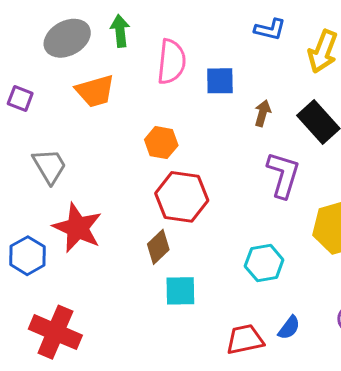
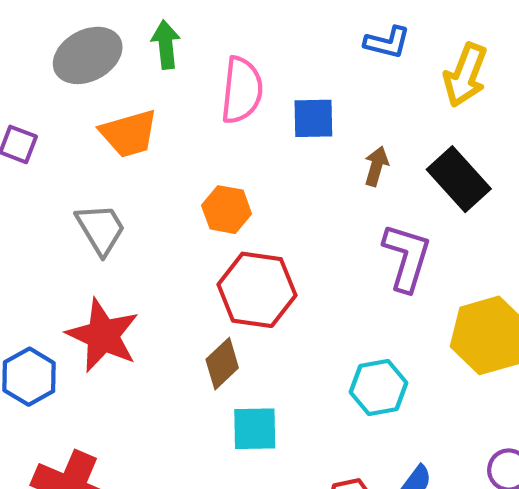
gray trapezoid: (50, 166) -> (101, 229), moved

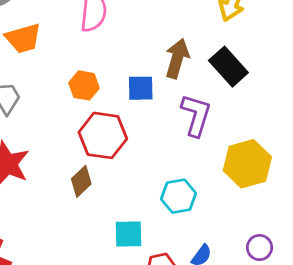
blue square: (313, 118) -> (141, 88), moved
brown arrow: (376, 166) -> (177, 58), size x1.6
cyan square: (255, 429) -> (129, 234), moved

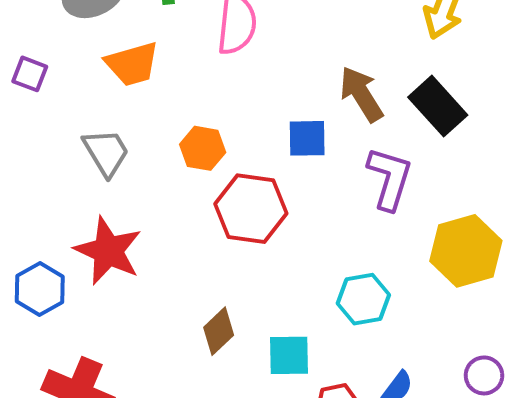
brown arrow: (177, 58) -> (361, 94), turned -48
orange hexagon: (84, 85) -> (203, 148), moved
brown diamond: (81, 181) -> (219, 331), moved

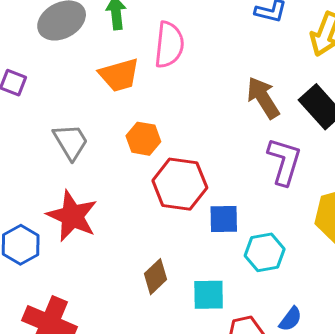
orange trapezoid: (132, 64) -> (119, 75), moved
blue square: (307, 138) -> (224, 219), moved

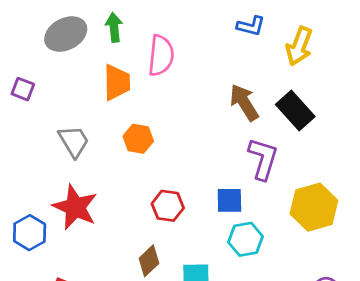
orange trapezoid: (119, 75) -> (117, 82), turned -75
red hexagon: (180, 184) -> (168, 206), moved, size x0.7
blue square: (224, 219) -> (229, 200), moved

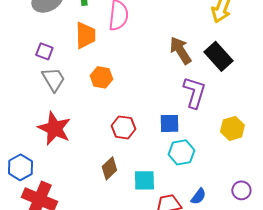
purple square: (23, 89) -> (44, 51), moved
yellow hexagon: (314, 207) -> (232, 128), size x0.7
blue hexagon: (30, 233) -> (20, 167), moved

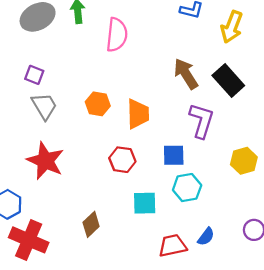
orange trapezoid: (85, 35) -> (138, 114), moved
brown diamond: (109, 168) -> (91, 224), moved
cyan square: (144, 180) -> (145, 203), moved

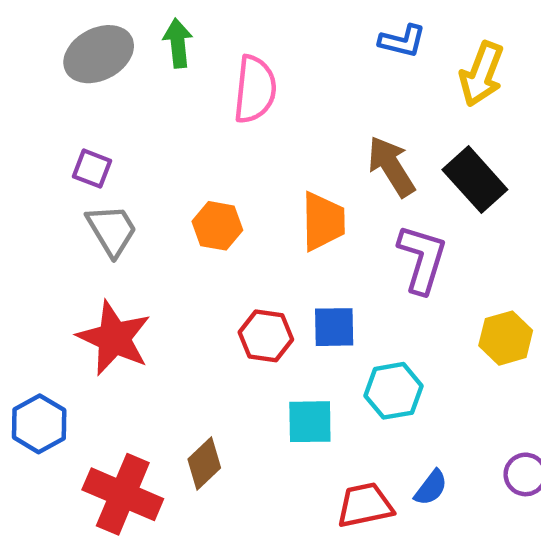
orange trapezoid: (138, 114) -> (323, 221), moved
blue square: (174, 155) -> (334, 327), moved
red cross: (29, 240) -> (123, 494), moved

